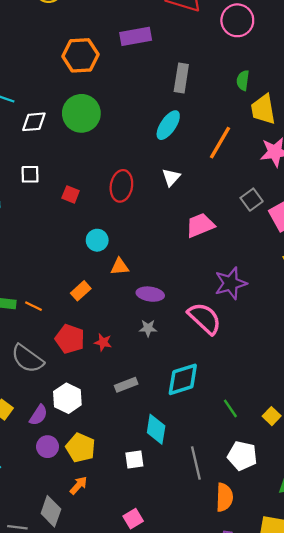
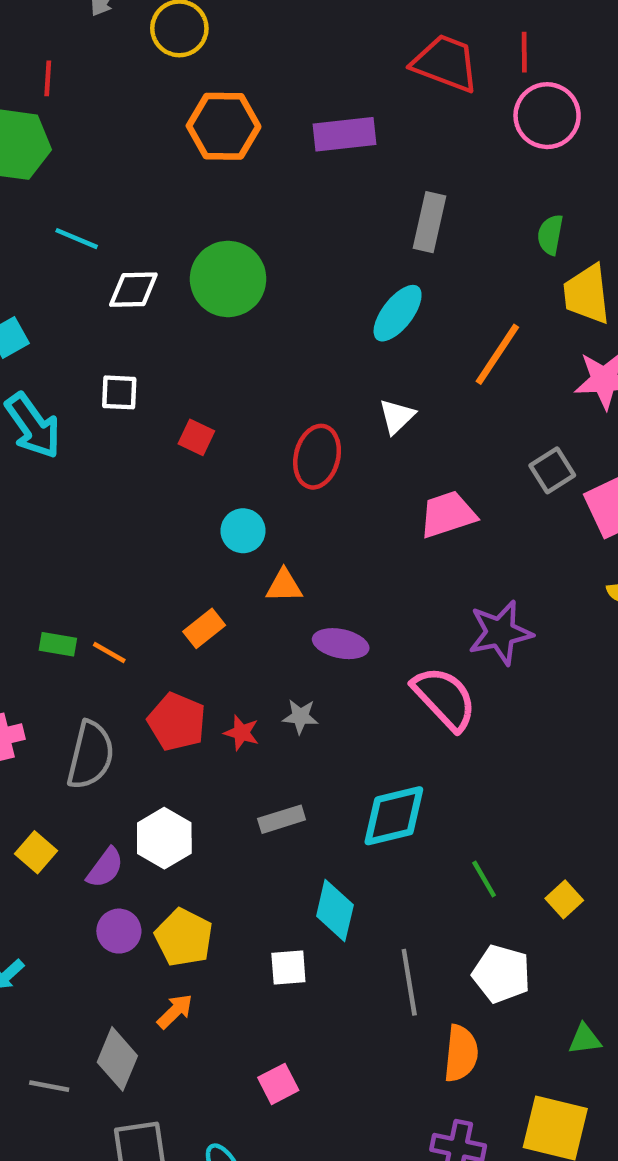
orange hexagon: (80, 55) -> (224, 126), moved
red ellipse: (121, 186) -> (317, 457), moved
gray star: (148, 328) -> (300, 716), moved
gray semicircle: (27, 359) -> (90, 755), turned -116

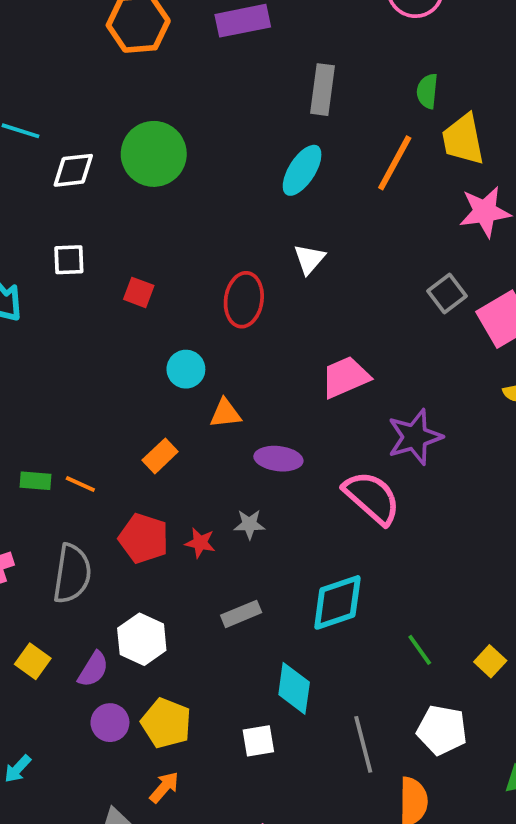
orange line: (497, 354) -> (395, 163), moved
pink trapezoid: (448, 514) -> (345, 377), moved

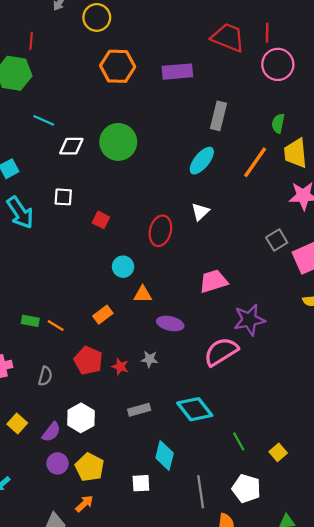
pink semicircle: (372, 498) -> (221, 352), turned -80
gray semicircle: (72, 574) -> (45, 376), size x0.6
cyan diamond: (337, 602) -> (195, 409), turned 64

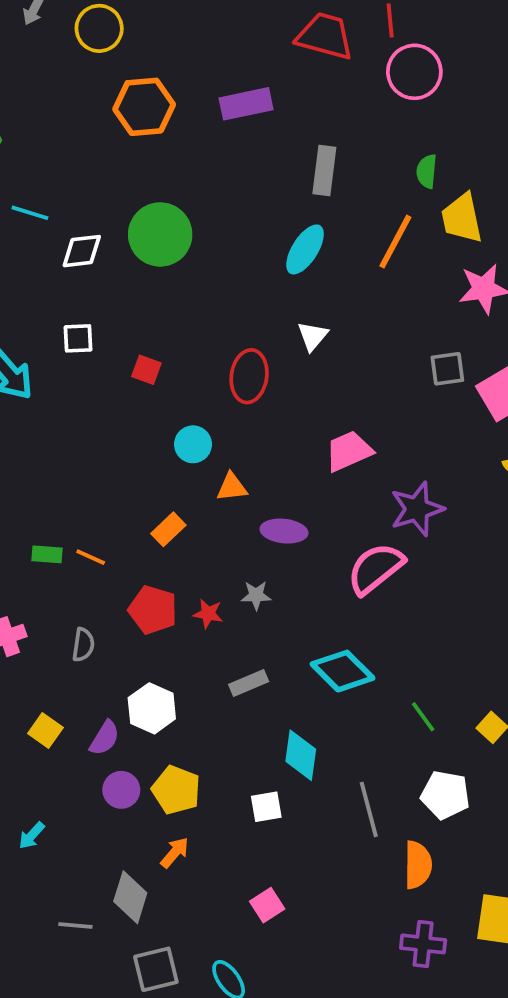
gray square: (277, 240) -> (447, 369), turned 30

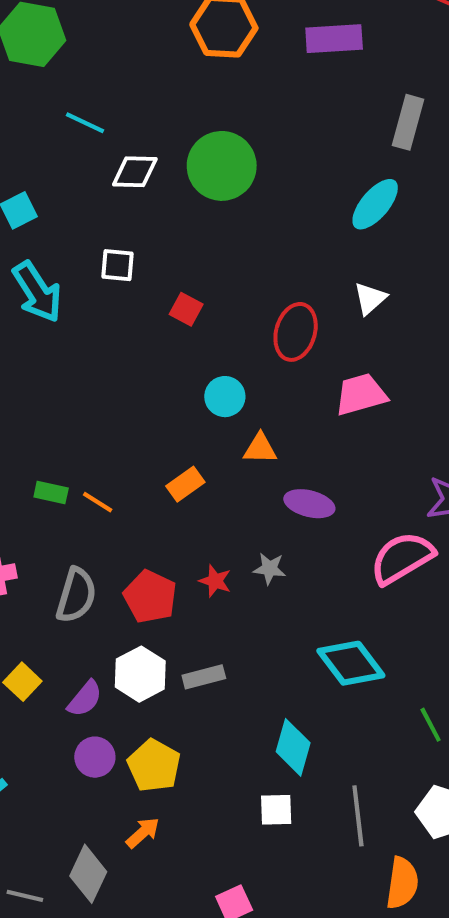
pink trapezoid: (349, 451) -> (361, 394), moved
red pentagon: (153, 610) -> (150, 597), moved
gray semicircle: (83, 645) -> (76, 595), size x1.5
gray rectangle: (249, 683) -> (204, 677), moved
white square: (266, 807) -> (276, 810), moved

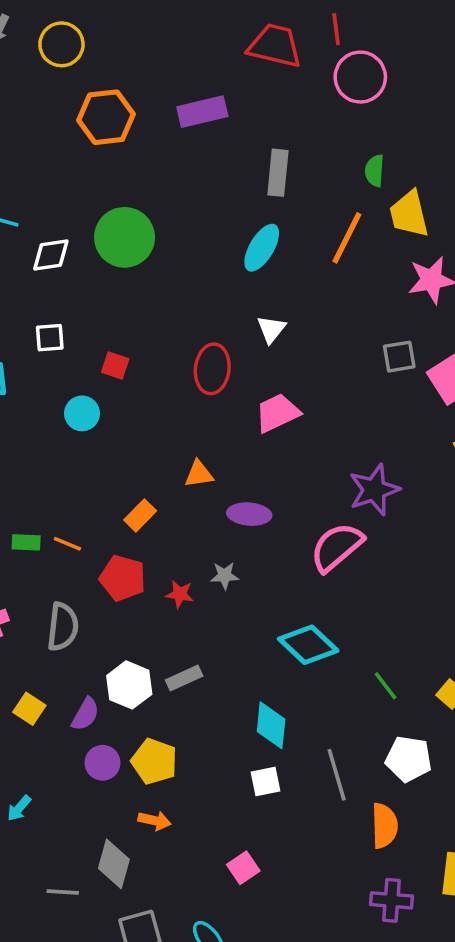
cyan circle: (225, 397) -> (82, 413), moved
red pentagon: (150, 597) -> (123, 578), moved
orange arrow: (143, 833) -> (155, 821), turned 64

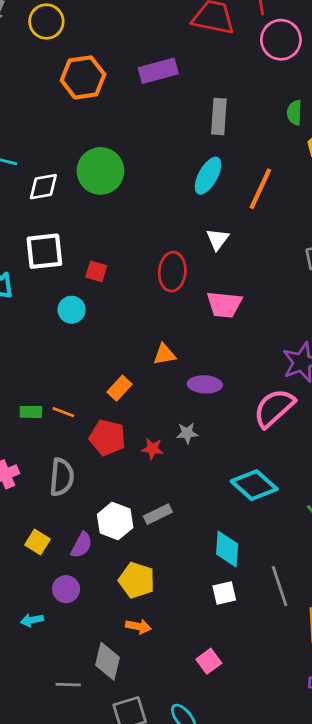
orange line: (347, 238) -> (260, 189), moved
white square: (50, 338) -> (44, 251), size x1.6
pink trapezoid: (277, 413) -> (224, 304), turned -147
purple circle: (103, 763) -> (66, 589), moved
cyan arrow: (19, 808) -> (32, 620), turned 40

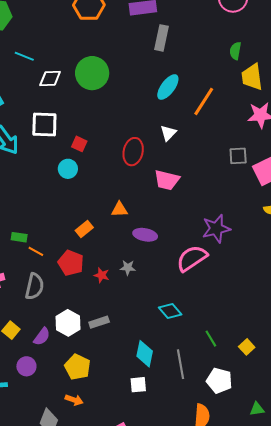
gray rectangle: (219, 117) -> (162, 38), moved
cyan circle: (72, 310) -> (68, 169), moved
orange line: (63, 412) -> (36, 251), moved
cyan diamond: (254, 485) -> (170, 311), size x0.7
gray line: (280, 586) -> (181, 364), moved

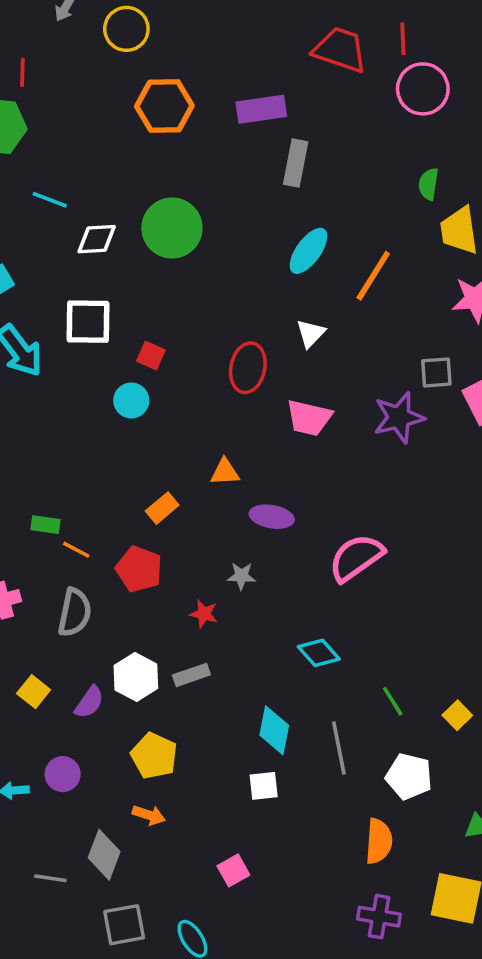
purple star: (216, 229) -> (399, 417), moved
red star: (102, 275) -> (204, 614), moved
purple circle: (26, 366) -> (63, 774), moved

